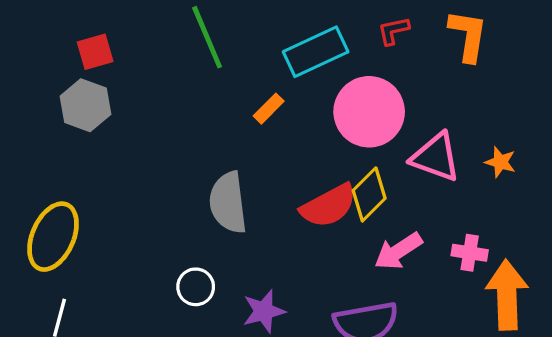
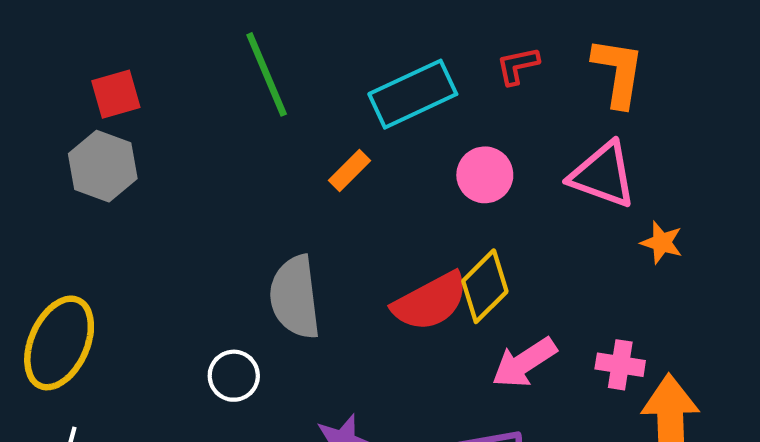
pink circle: (369, 112) -> (485, 175), size x0.6
pink triangle: (436, 157) -> (603, 175), moved
white circle: (196, 287) -> (234, 376), moved

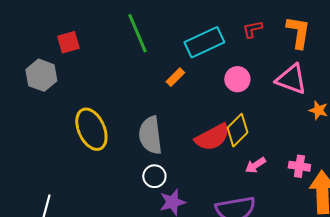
gray hexagon: (103, 166) -> (41, 75), moved
yellow ellipse: (59, 343) -> (91, 129), moved, turned -48
pink arrow: (524, 363) -> (255, 165), size x0.7
white circle: (234, 376) -> (154, 176), moved

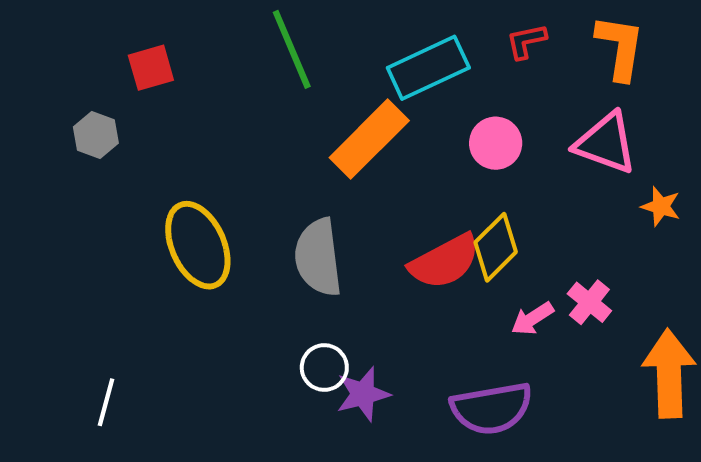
gray hexagon: (41, 75) -> (96, 135), size x0.7
orange rectangle: (175, 77) -> (369, 139), size x2.0
pink cross: (299, 166) -> (589, 302), moved, turned 30
white circle: (154, 176) -> (324, 368), moved

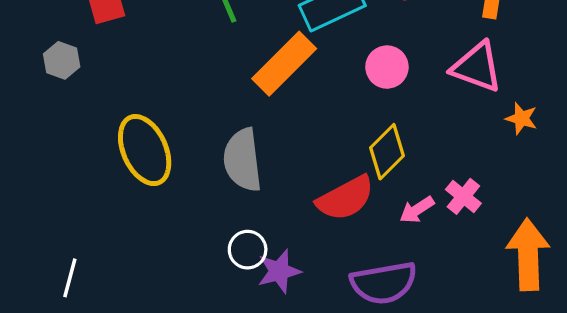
red semicircle: (445, 261) -> (345, 198), moved

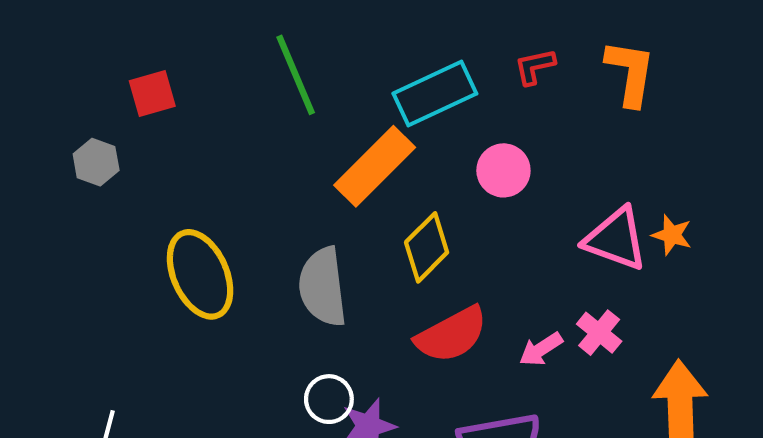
pink triangle: (477, 67) -> (616, 239), moved
yellow diamond: (387, 152) -> (427, 247), moved

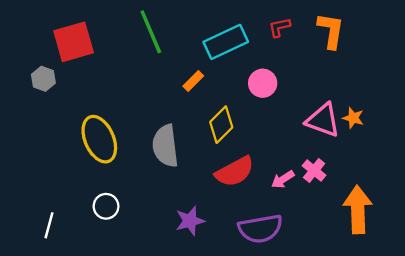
red square: (152, 94) -> (74, 42), size x1.6
orange rectangle: (375, 166) -> (193, 81), size x0.5
white circle: (329, 399) -> (106, 206), moved

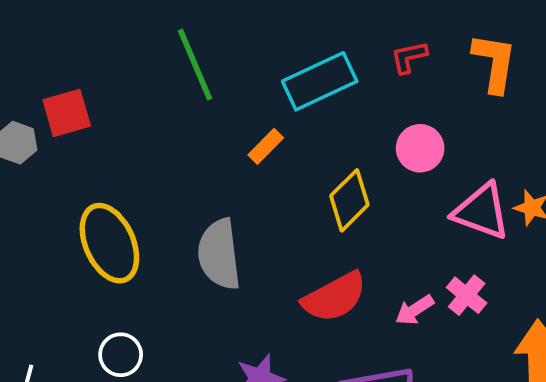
red square: (74, 42) -> (67, 113), moved, size x0.7
pink circle: (263, 83) -> (420, 148), moved
yellow diamond: (221, 125) -> (349, 200), moved

